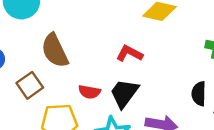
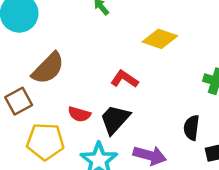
brown semicircle: (55, 51) -> (48, 68), turned -116

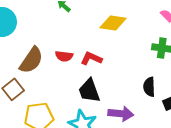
red semicircle: (79, 114) -> (64, 56), moved
black trapezoid: (115, 119) -> (89, 91), turned -52

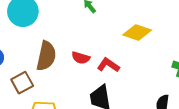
brown semicircle: (31, 60) -> (46, 56), turned -32

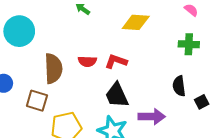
brown square: (22, 83) -> (37, 101), turned -30

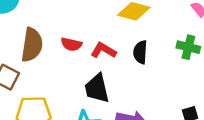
black semicircle: (179, 86) -> (140, 52), moved

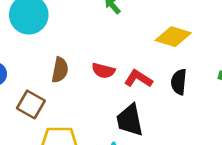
brown semicircle: (32, 45) -> (60, 70), size x0.7

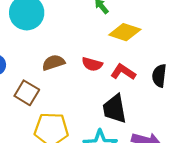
yellow diamond: (173, 37) -> (125, 32), moved
brown semicircle: (60, 70) -> (53, 63), turned -120

